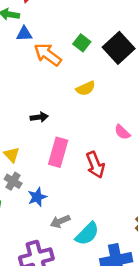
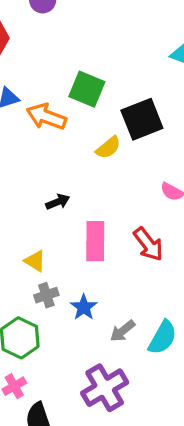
green square: (82, 43) -> (87, 89), size x1.5
black square: (119, 48) -> (142, 119), moved, turned 36
gray cross: (13, 181) -> (46, 295), turned -35

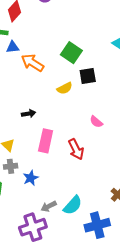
green square: (87, 89) -> (71, 53), moved
black square: (142, 119) -> (88, 76), size x0.7
gray arrow: (123, 331) -> (49, 206), moved

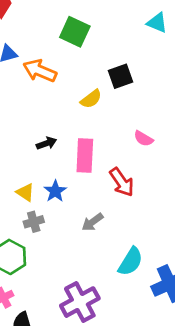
green square: (71, 53) -> (75, 32), moved
pink rectangle: (46, 141) -> (85, 155), moved
blue star: (31, 178) -> (55, 191), moved
gray arrow: (49, 206) -> (92, 222), moved

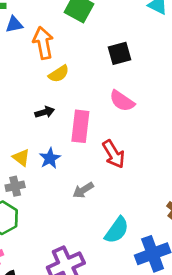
orange arrow: (40, 71) -> (43, 43), turned 52
yellow semicircle: (91, 99) -> (59, 74), moved
pink semicircle: (143, 139) -> (122, 101), moved, size x1.4
gray cross: (34, 222) -> (15, 186), moved

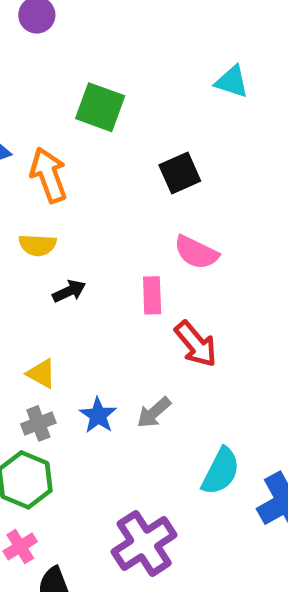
yellow semicircle: (59, 74) -> (37, 245), moved, turned 45
pink rectangle: (80, 126) -> (152, 295), moved, size x0.7
blue star: (50, 158) -> (98, 415), moved

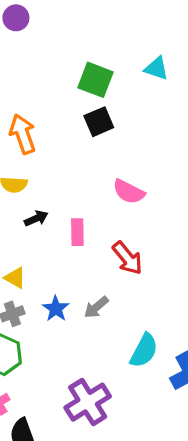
green square: (100, 107) -> (95, 80), moved
black square: (180, 173) -> (99, 122), moved
pink rectangle: (152, 295) -> (77, 232), moved

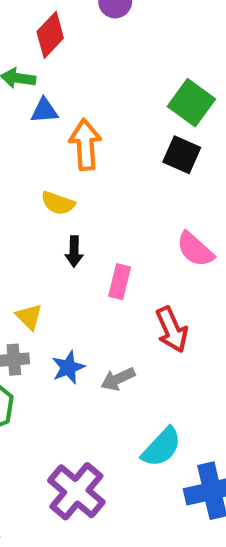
black square: (99, 122) -> (182, 155), turned 32
black arrow: (36, 218) -> (74, 251), turned 100
purple cross: (88, 402) -> (76, 491), turned -33

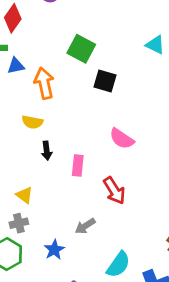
green square: (191, 103) -> (81, 49), moved
blue star: (68, 367) -> (54, 250), moved

